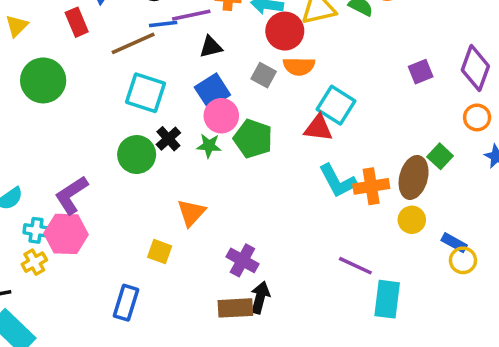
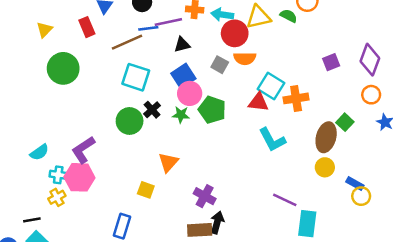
orange cross: (371, 186) -> (296, 98), moved

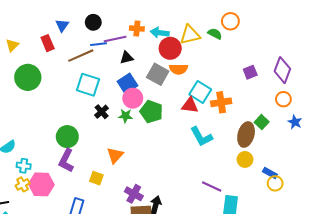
gray square: (220, 65) -> (158, 74), size x1.5
green circle: (130, 121) -> (67, 137), moved
purple L-shape: (83, 150) -> (66, 161), moved, turned -30
pink hexagon: (79, 177) -> (41, 184), moved
purple cross: (205, 196) -> (134, 194), moved

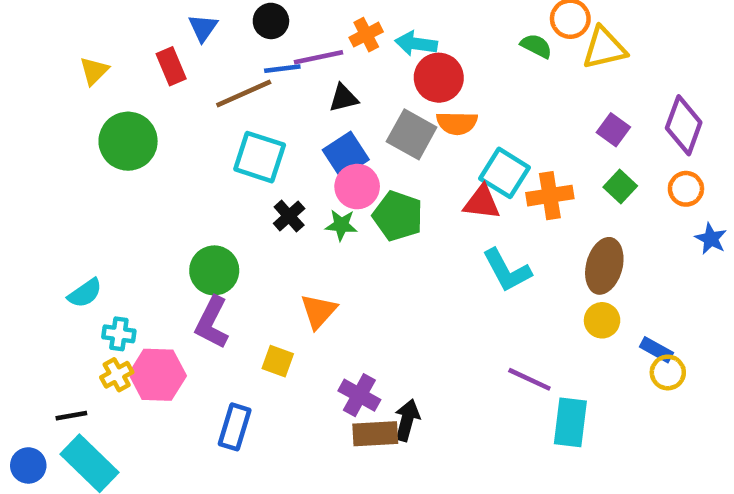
orange cross: (137, 29) -> (366, 35), turned -32
yellow triangle: (190, 35) -> (604, 48), moved
purple square: (250, 72) -> (613, 130), turned -32
green square: (262, 122) -> (620, 187), moved

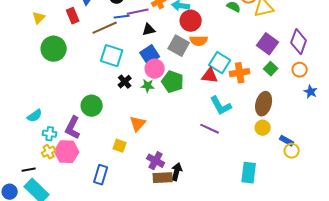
purple square: (613, 130) -> (268, 44), size x1.5
purple L-shape: (212, 323) -> (73, 128), moved
purple line: (529, 379) -> (210, 129), moved

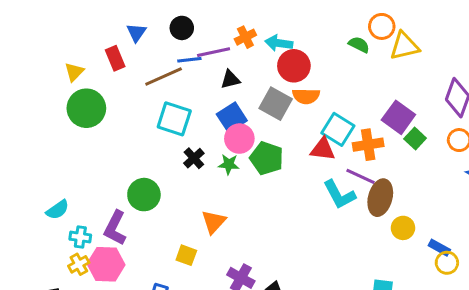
yellow triangle: (39, 18) -> (74, 72), moved
purple square: (268, 44) -> (398, 117), moved
brown ellipse: (264, 104) -> (380, 198), moved
purple line: (210, 129) -> (361, 176), moved

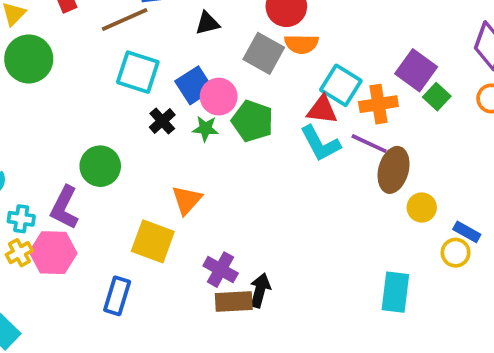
blue square: (232, 117) -> (194, 85), moved
cyan L-shape: (339, 195) -> (320, 144), moved
yellow square: (186, 255) -> (153, 241), size x1.6
yellow circle: (447, 263) -> (456, 253), moved

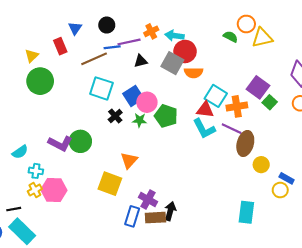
gray square: (264, 53) -> (172, 63), moved
purple L-shape: (64, 208) -> (60, 143), moved, turned -90
blue rectangle: (117, 296) -> (132, 216), moved

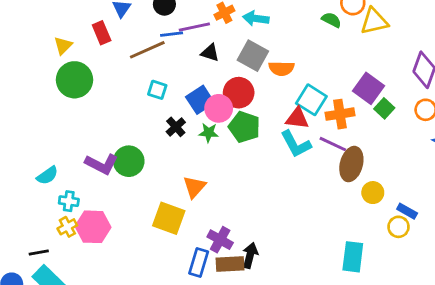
red circle: (185, 51) -> (239, 93), moved
black triangle: (141, 61) -> (210, 53), turned 32
cyan square: (101, 88) -> (157, 90), size x0.6

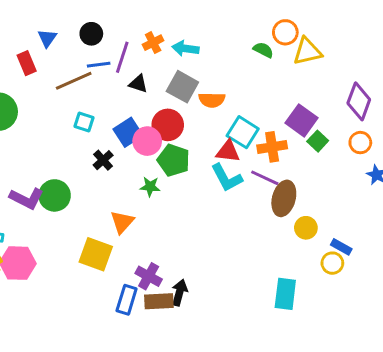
purple line: (194, 27) -> (122, 57), turned -60
green star: (209, 133) -> (150, 187), moved

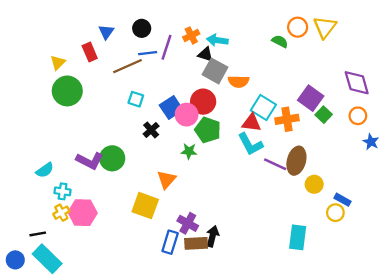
yellow triangle: (307, 51) -> (325, 27), moved, turned -40
black triangle: (138, 84) -> (205, 54), moved
purple diamond: (359, 101) -> (357, 83), turned -36
purple line: (265, 178) -> (275, 164), moved

